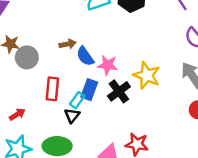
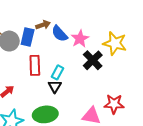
pink star: (108, 65) -> (80, 39), turned -30
blue rectangle: (89, 90) -> (28, 37), moved

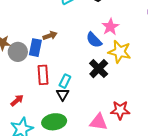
blue semicircle: (60, 34) -> (94, 40), moved
pink star: (80, 39) -> (110, 27), moved

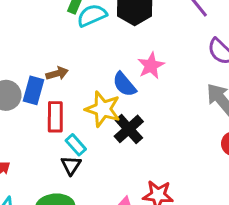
yellow star: (120, 52) -> (103, 109), moved
red rectangle: (43, 75) -> (55, 117), moved
cyan rectangle: (65, 81) -> (76, 145), turned -72

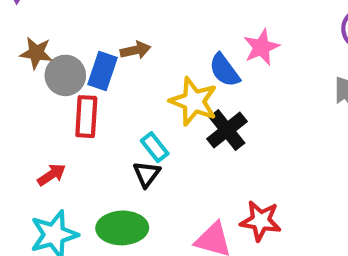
red rectangle: (55, 117) -> (86, 117), moved

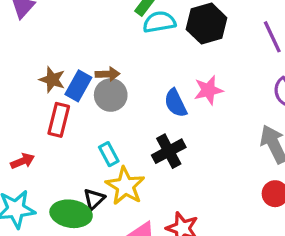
brown star: (36, 53) -> (52, 80), moved
gray circle: (65, 75) -> (111, 95), moved
yellow star: (194, 101) -> (125, 186), moved
black triangle: (147, 174) -> (94, 199), moved

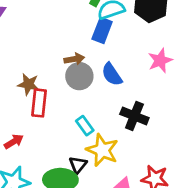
brown star: (52, 80) -> (28, 84), moved
blue rectangle: (78, 86) -> (102, 30), moved
blue semicircle: (176, 103) -> (112, 74), moved
black cross: (169, 151) -> (134, 116), turned -32

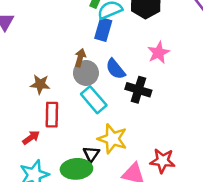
brown arrow: (74, 59) -> (80, 58), turned -60
red rectangle: (39, 103) -> (52, 115), moved
black cross: (134, 116) -> (138, 90), moved
cyan rectangle: (85, 126) -> (94, 100), moved, size x1.5

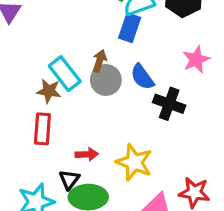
cyan rectangle: (94, 100) -> (65, 74), moved
red rectangle: (52, 115) -> (42, 129), moved
red arrow: (31, 138) -> (87, 154), moved, turned 30
black triangle: (91, 154) -> (69, 180), moved

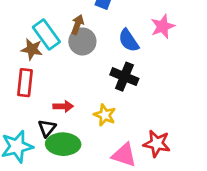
blue semicircle: (142, 77) -> (129, 40), moved
black cross: (169, 104) -> (124, 77), moved
yellow star: (134, 162) -> (105, 115), size x0.7

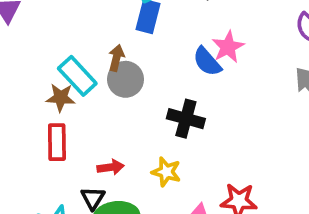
blue semicircle: (129, 40) -> (207, 62), moved

